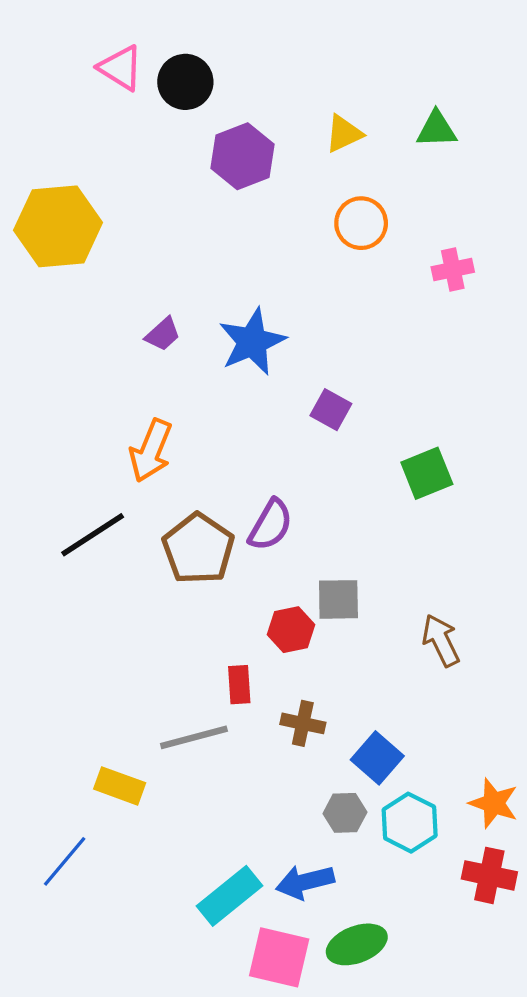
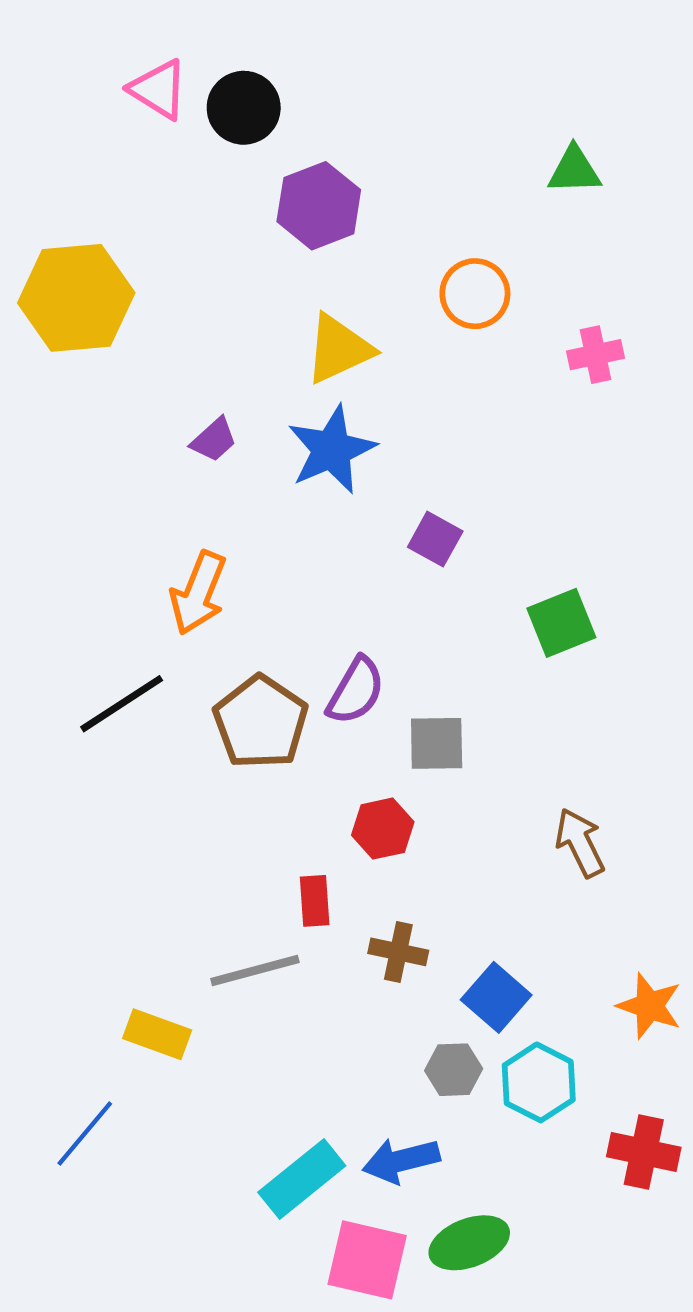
yellow triangle: (344, 134) -> (339, 349), moved, size x1.4
gray square: (338, 599) -> (437, 743), moved
orange star: (494, 803) -> (649, 1006), moved

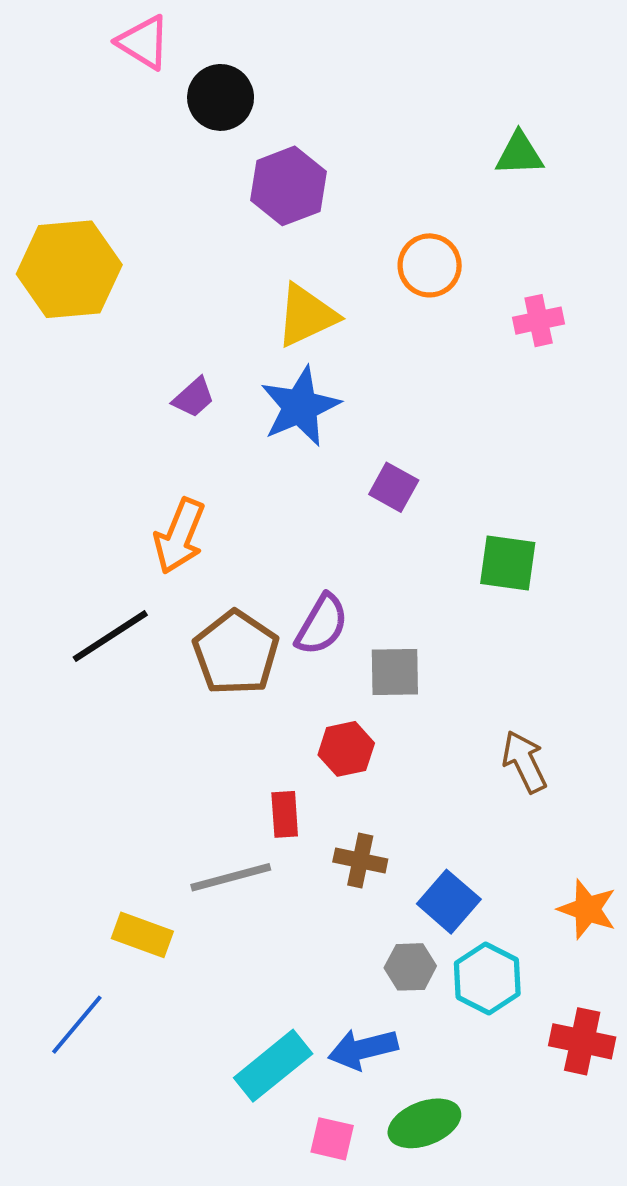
pink triangle: (159, 89) -> (144, 42), moved
green square: (561, 623) -> (508, 563), turned 30
pink square: (367, 1260) -> (332, 1139), size x0.6

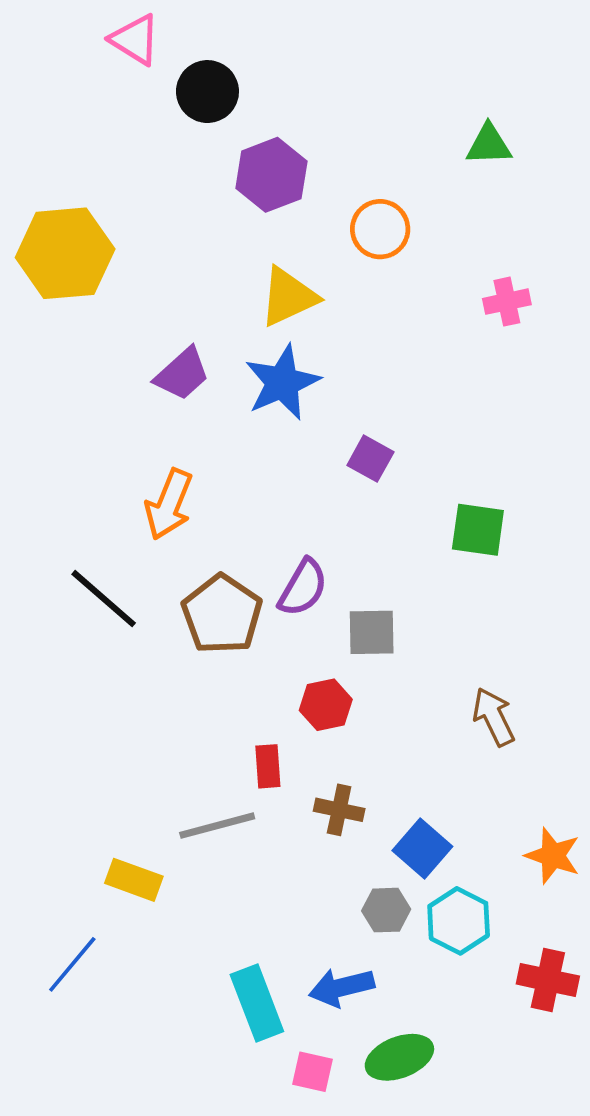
orange circle: (430, 265) -> (380, 229), moved
purple trapezoid: (194, 398) -> (182, 374), size x1.4
black line: (110, 636) -> (104, 599), turned 74
cyan rectangle: (273, 1066) -> (257, 1003), turned -72

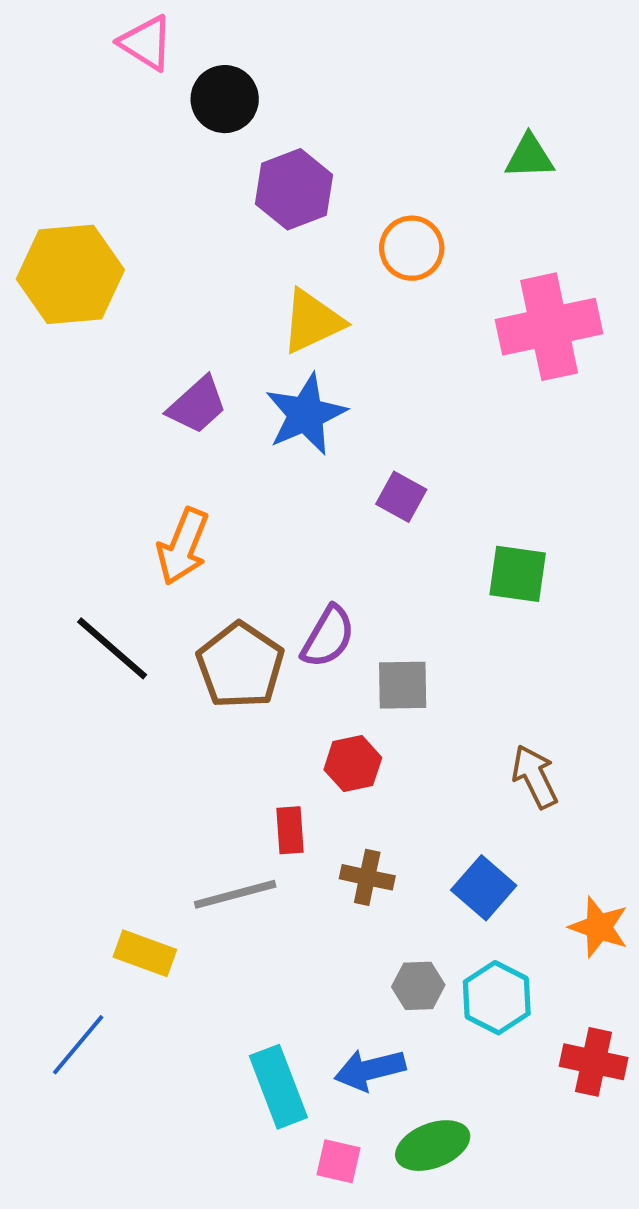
pink cross: (507, 302) -> (549, 327), size x2.0
blue square: (422, 848) -> (484, 888), moved

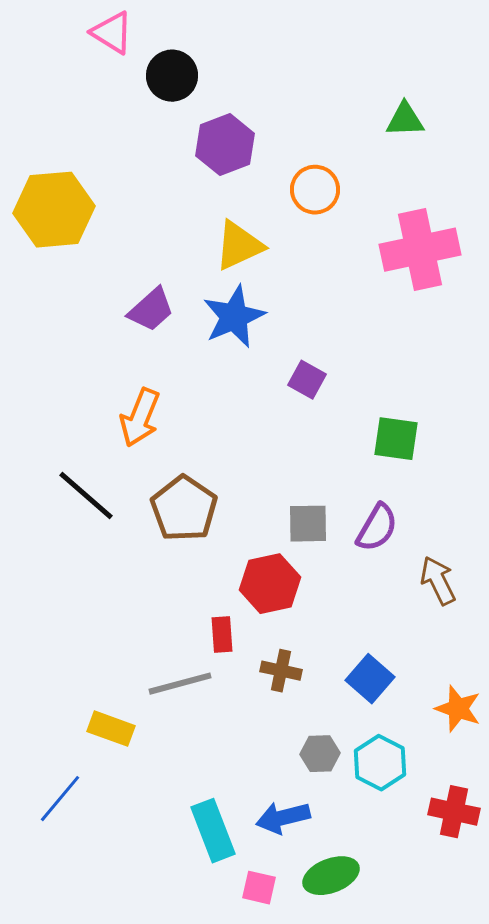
purple semicircle: (328, 637) -> (377, 528), moved
red hexagon: (353, 764) -> (270, 584), size x1.4
brown arrow: (535, 777) -> (438, 581), moved

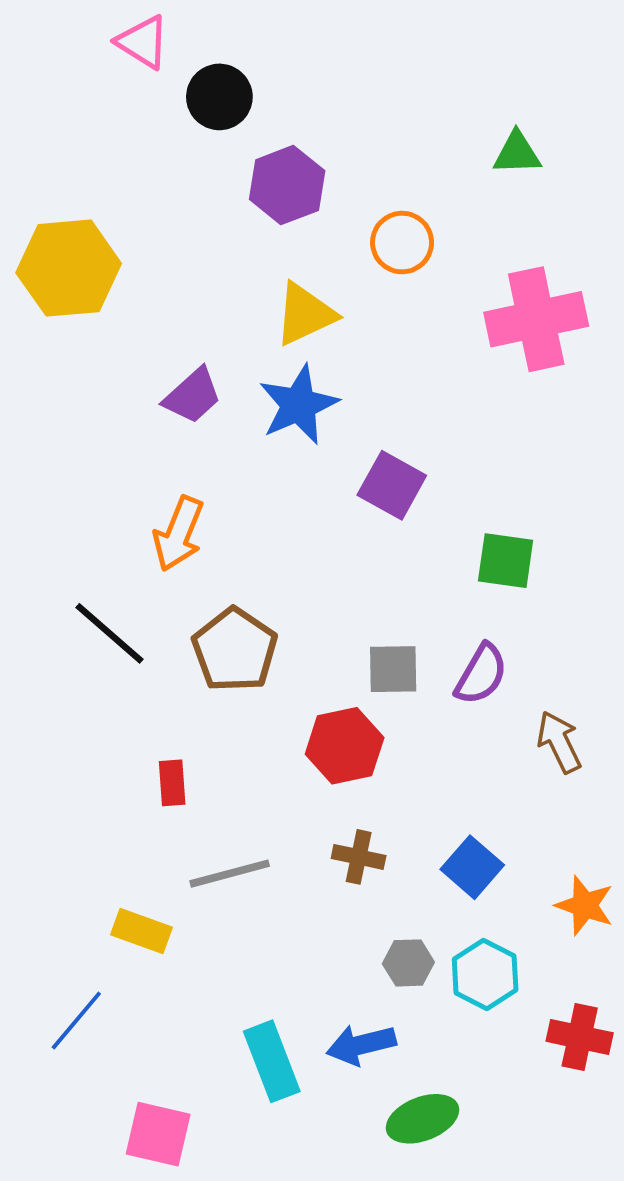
purple square: (307, 380) -> (392, 485), size x1.4
red rectangle: (222, 635) -> (172, 783), moved
pink square: (259, 888) -> (158, 1134), moved, size x1.5

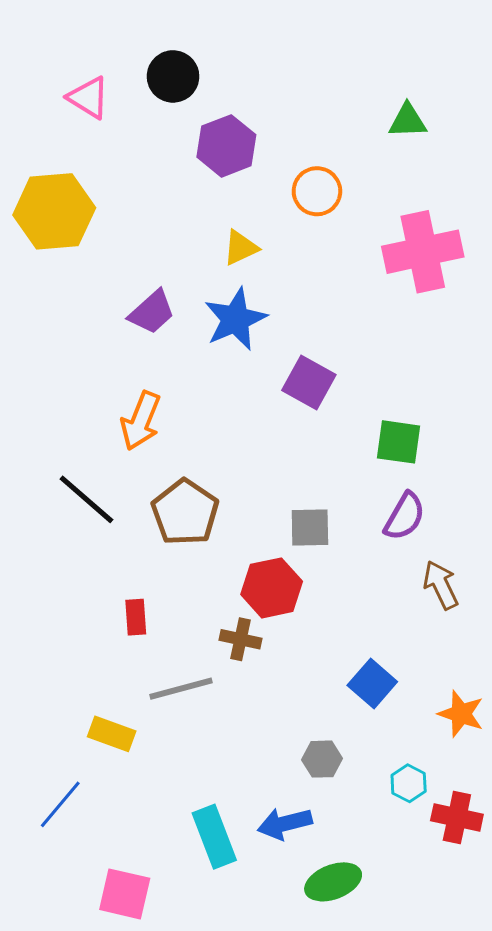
pink triangle: (143, 42) -> (88, 98), moved
yellow triangle: (305, 314) -> (240, 248), size x0.7
purple semicircle: (481, 674) -> (405, 516), moved
brown cross: (359, 857) -> (240, 639), moved
cyan hexagon: (485, 974) -> (409, 783), moved, size x0.7

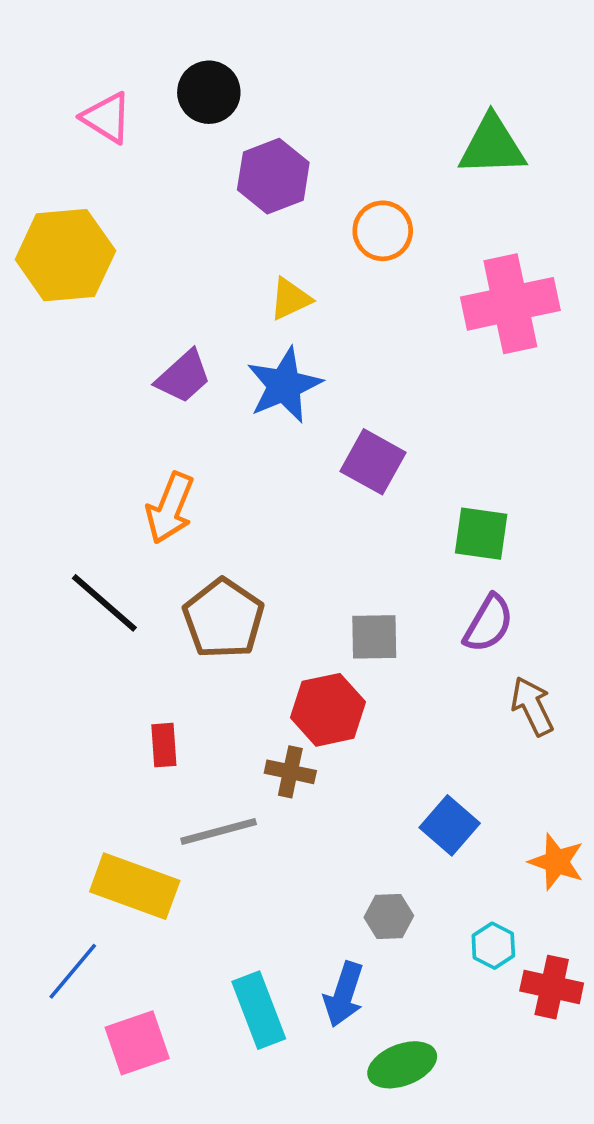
green triangle: (408, 121) -> (492, 146), size x1.5
yellow rectangle: (112, 734) -> (135, 886), size x1.5
blue arrow: (285, 824) -> (344, 994), turned -58
pink square: (125, 894) -> (137, 1043), moved, turned -32

